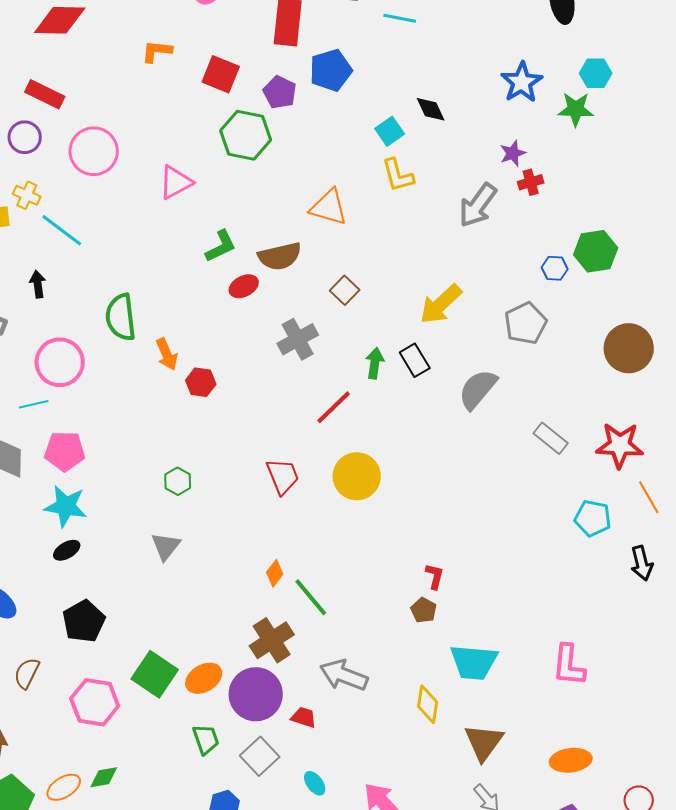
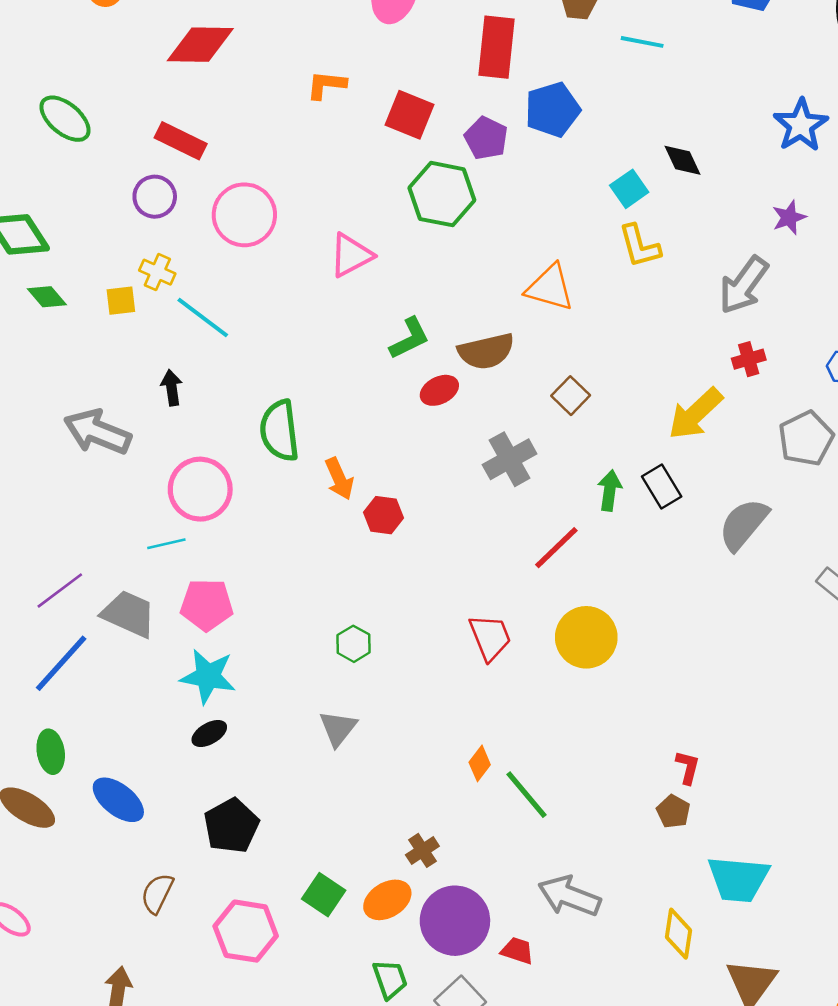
red cross: (531, 182) -> (749, 359), moved
brown cross: (272, 640) -> (422, 850), moved, size x0.6
green square: (155, 674) -> (324, 895), size x0.7

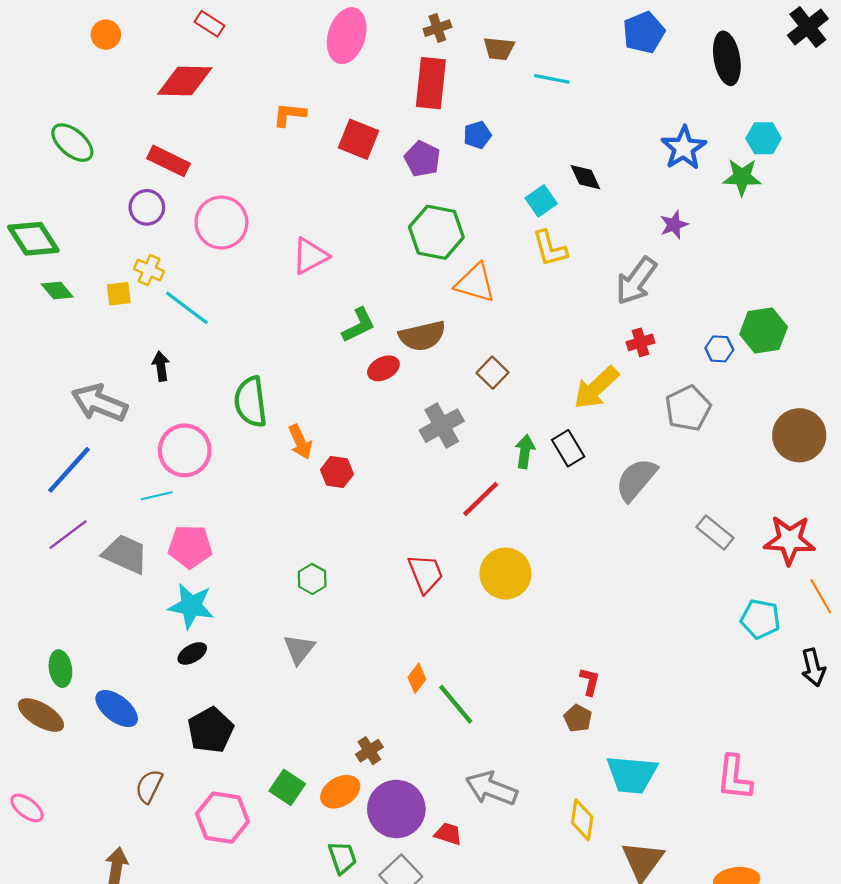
blue pentagon: (552, 110) -> (477, 135), size x0.6
green hexagon: (442, 194) -> (436, 232), moved
blue line: (61, 663) -> (69, 470), moved

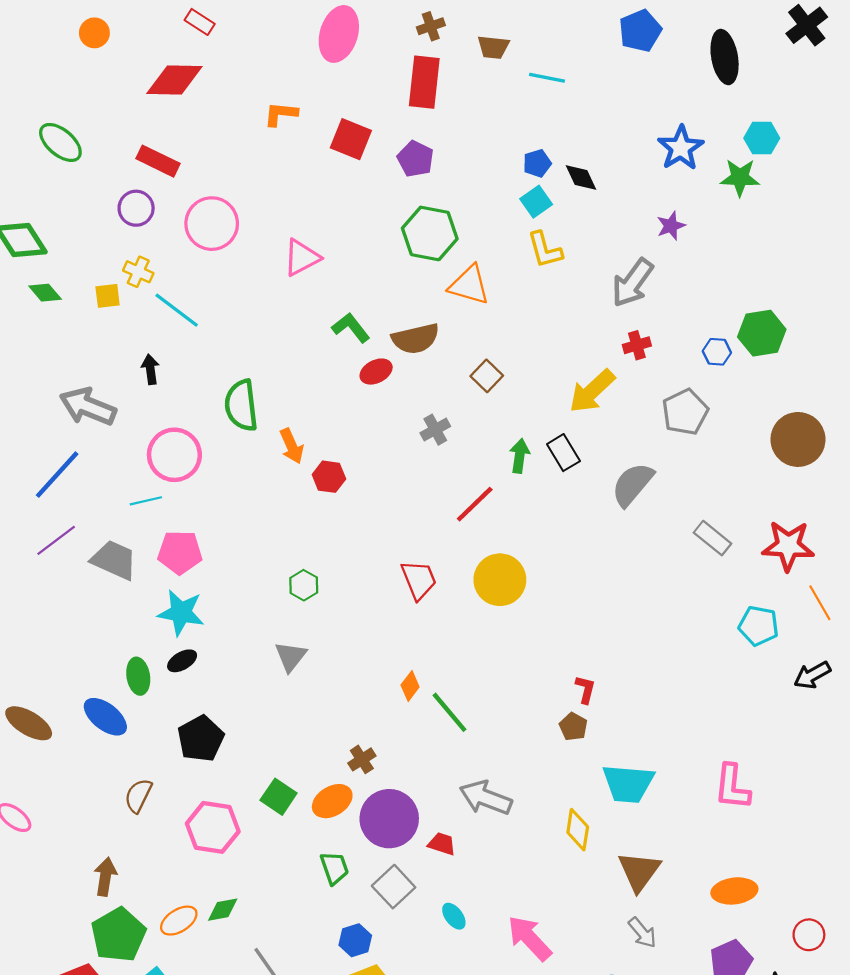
blue pentagon: (477, 135) -> (537, 163), moved
green L-shape: (359, 325) -> (351, 328), turned -102
gray cross: (442, 426) -> (435, 430), size x0.7
black arrow: (813, 668) -> (812, 675), turned 75
green ellipse: (60, 669) -> (138, 676), moved

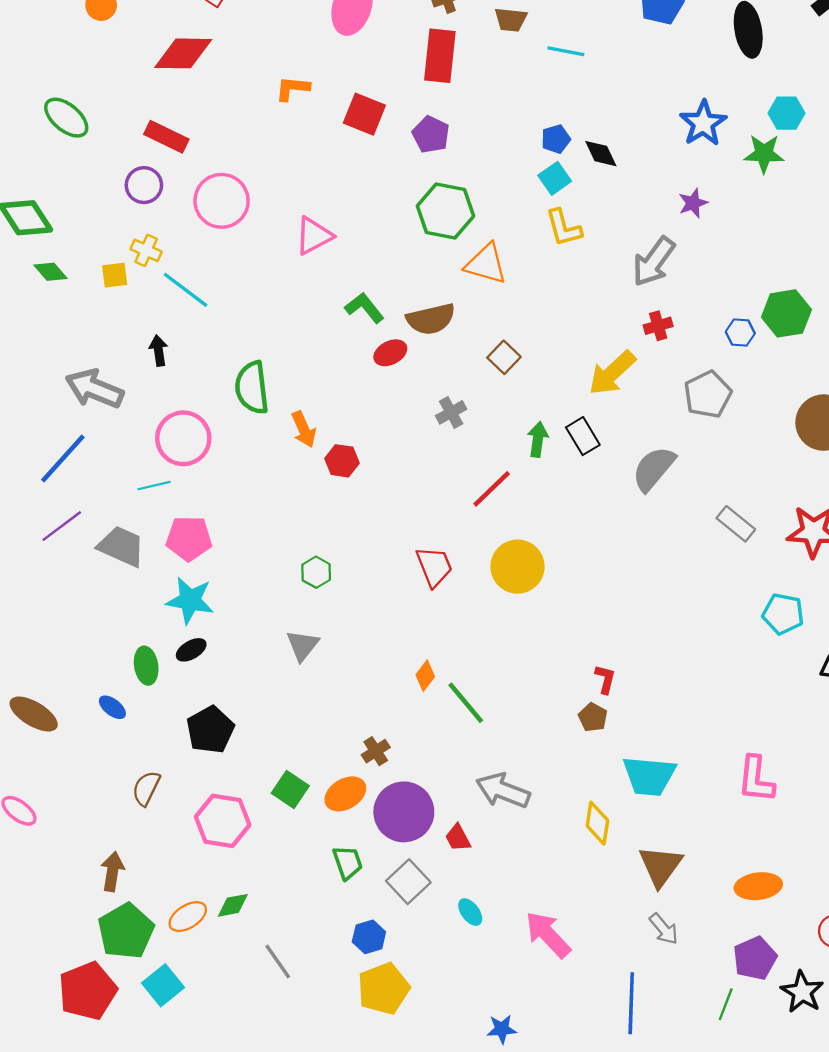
blue ellipse: (105, 717) -> (112, 707), size x0.6
red trapezoid: (442, 844) -> (458, 838), turned -136

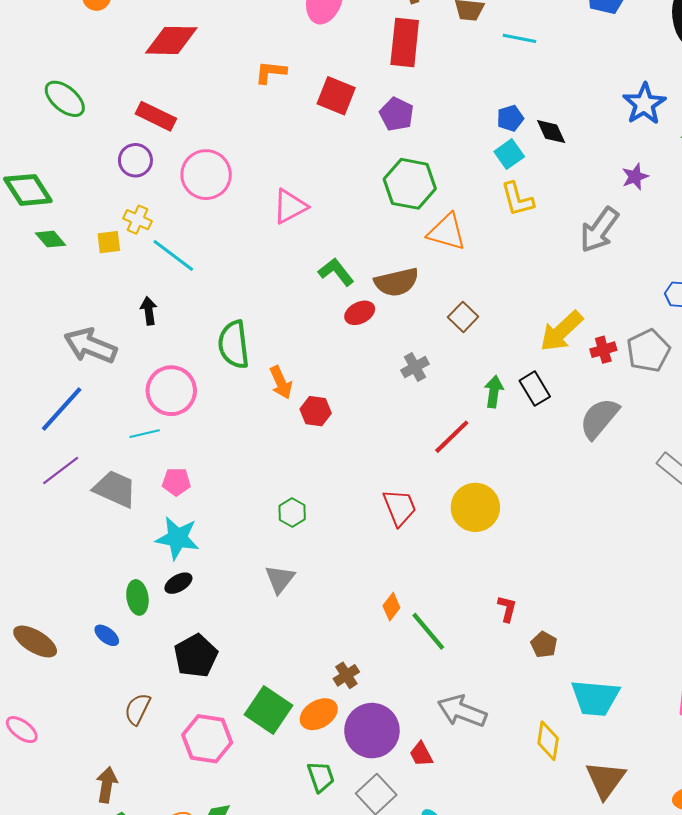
red cross: (658, 326) -> (603, 350), moved
pink pentagon: (189, 538) -> (176, 482), size x0.7
red L-shape: (605, 679) -> (507, 609), moved
green square: (290, 789) -> (269, 710), size x1.4

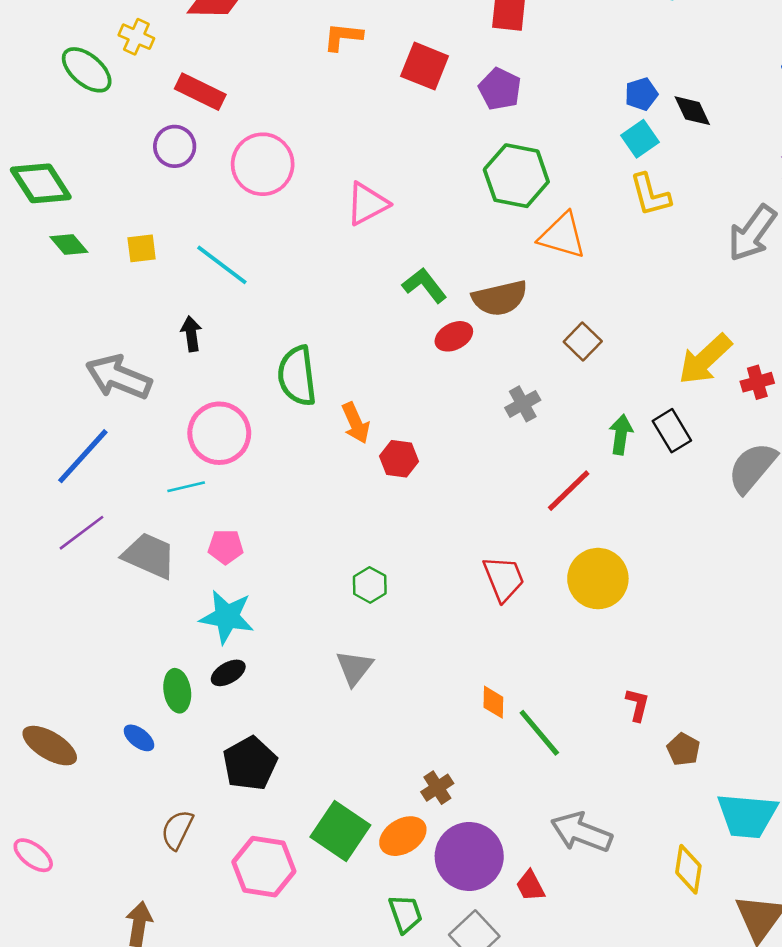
yellow cross: (137, 220) -> (136, 37), moved
orange diamond: (391, 607) -> (493, 702), turned -36

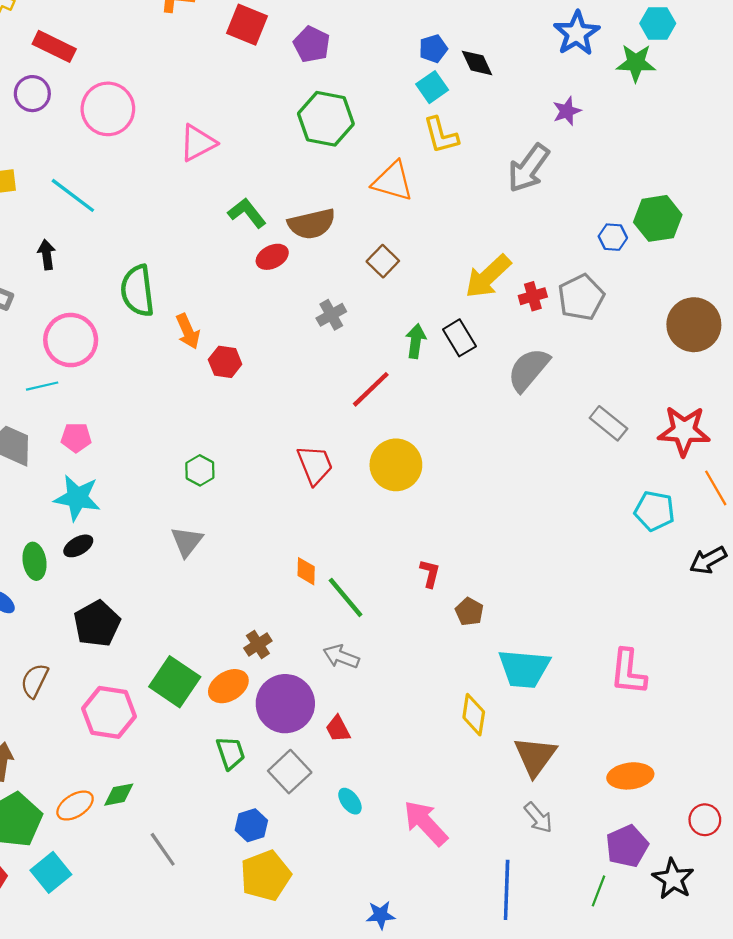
orange triangle: (562, 236) -> (393, 181), moved
gray arrow: (581, 832) -> (341, 657), moved, size x0.7

